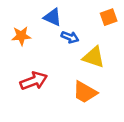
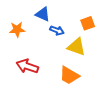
orange square: (109, 17) -> (88, 23), moved
red arrow: (34, 81) -> (27, 66), turned -140

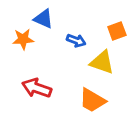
blue triangle: (43, 14) -> (43, 19), moved

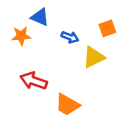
yellow triangle: (102, 62) -> (94, 57), turned -45
orange trapezoid: (92, 100) -> (67, 105), moved

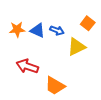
blue triangle: (40, 17) -> (38, 30), moved
orange square: (107, 28) -> (88, 23), turned -32

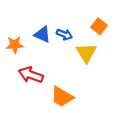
orange star: (17, 29) -> (15, 45), moved
yellow triangle: (76, 47) -> (86, 53), turned -36

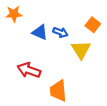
orange star: (15, 45) -> (14, 14), moved
orange trapezoid: (62, 97) -> (58, 91), turned 55

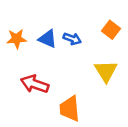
orange star: (14, 14) -> (17, 39), moved
yellow triangle: (81, 50) -> (106, 71), moved

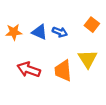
orange trapezoid: (70, 109) -> (63, 71), moved

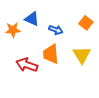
blue triangle: (39, 32) -> (32, 19), moved
orange trapezoid: (63, 71) -> (51, 54), moved

